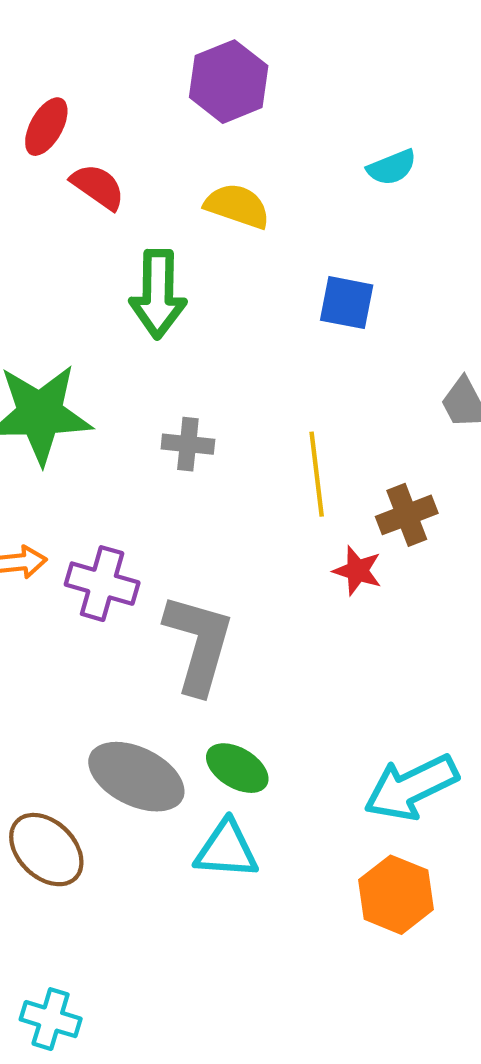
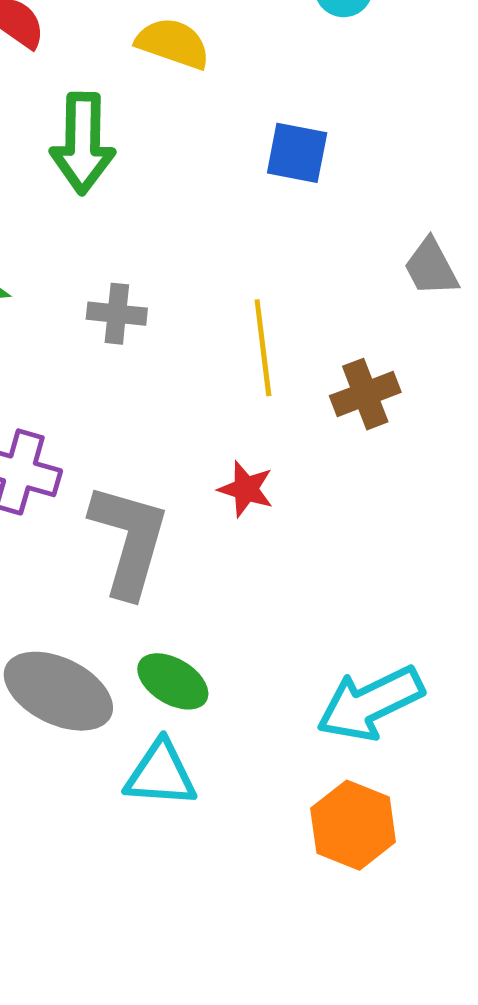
red star: (357, 571) -> (246, 489), moved

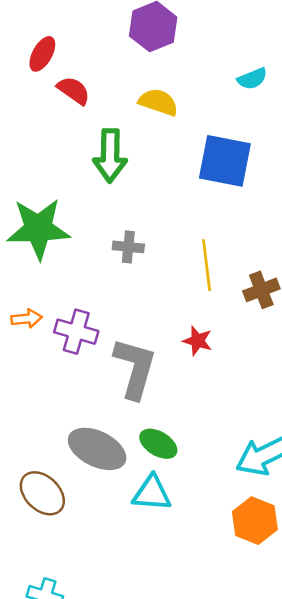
blue square: (297, 153) -> (225, 161), size x1.6

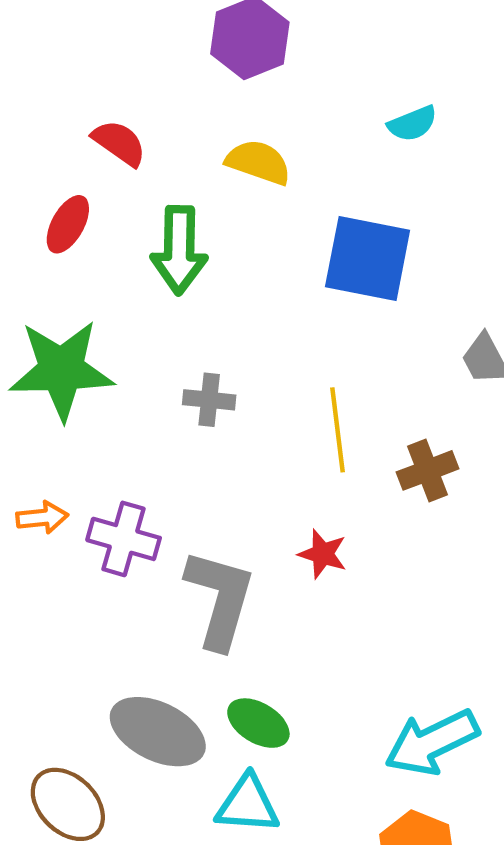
red ellipse: (42, 54) -> (68, 224), moved

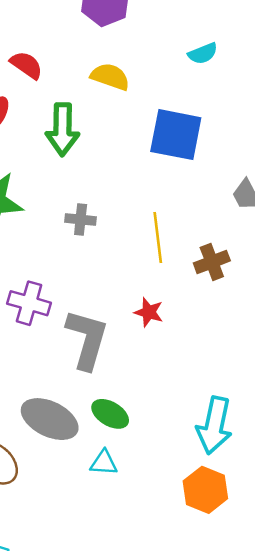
cyan arrow: (432, 742) -> (214, 425), turned -52
cyan triangle: (248, 804) -> (104, 463), size x0.7

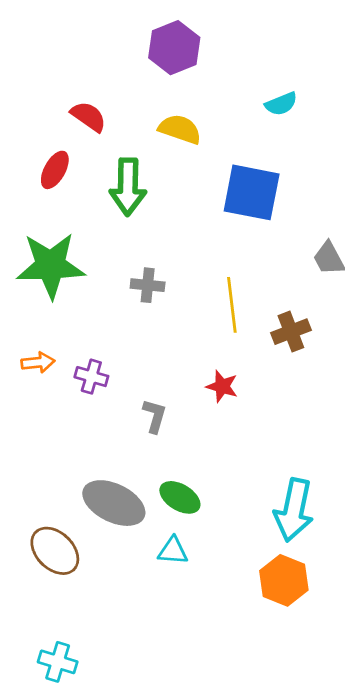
purple cross: (29, 303) -> (91, 377), size x0.7
gray L-shape: (87, 339) -> (155, 416), size x0.5

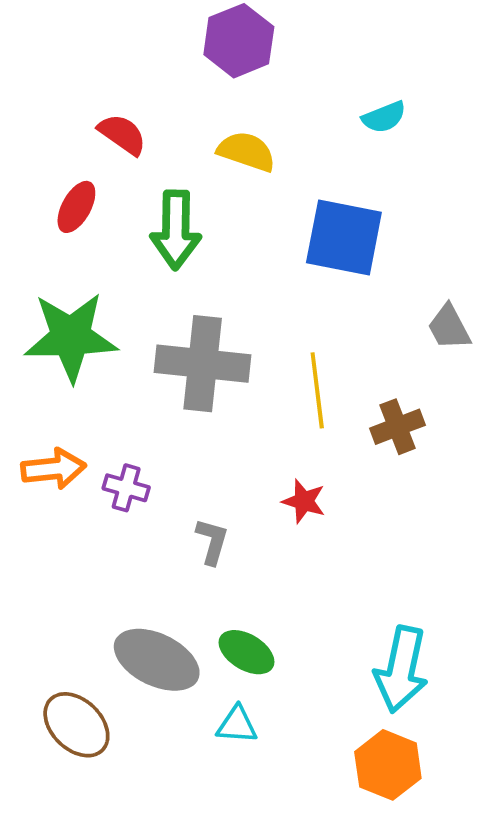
gray cross: (148, 285) -> (203, 364), size x2.0
orange arrow: (38, 362) -> (54, 469), size x1.4

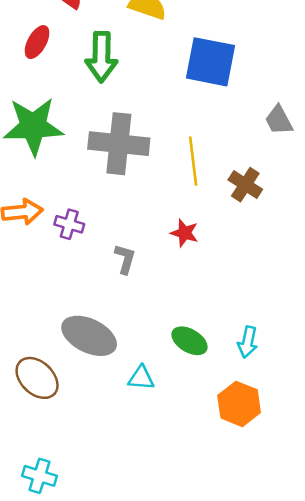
brown cross: (397, 427) -> (245, 185), turned -36
green ellipse: (247, 652) -> (189, 341), moved
cyan arrow: (401, 669) -> (248, 342), size x0.6

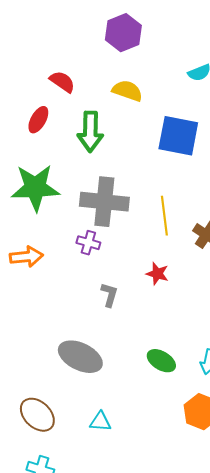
purple cross: (69, 224) -> (88, 243), moved
brown ellipse: (37, 378) -> (37, 415), moved
cyan triangle: (141, 378) -> (100, 422), moved

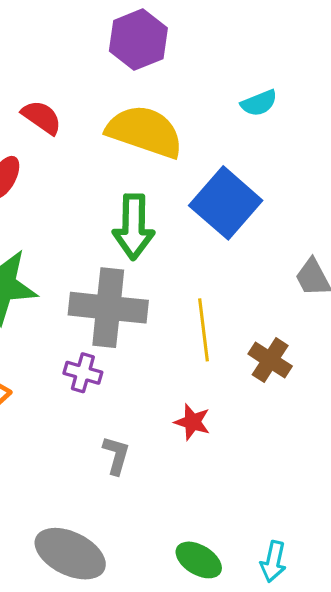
yellow semicircle: (127, 91) -> (145, 132), size x1.6
green arrow: (90, 132) -> (134, 227), moved
blue square: (178, 136) -> (226, 203), turned 30

